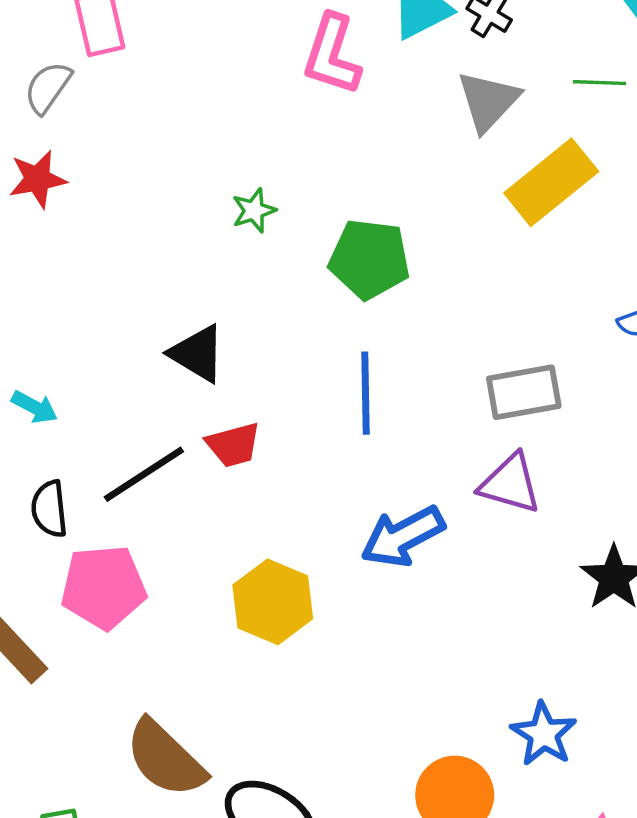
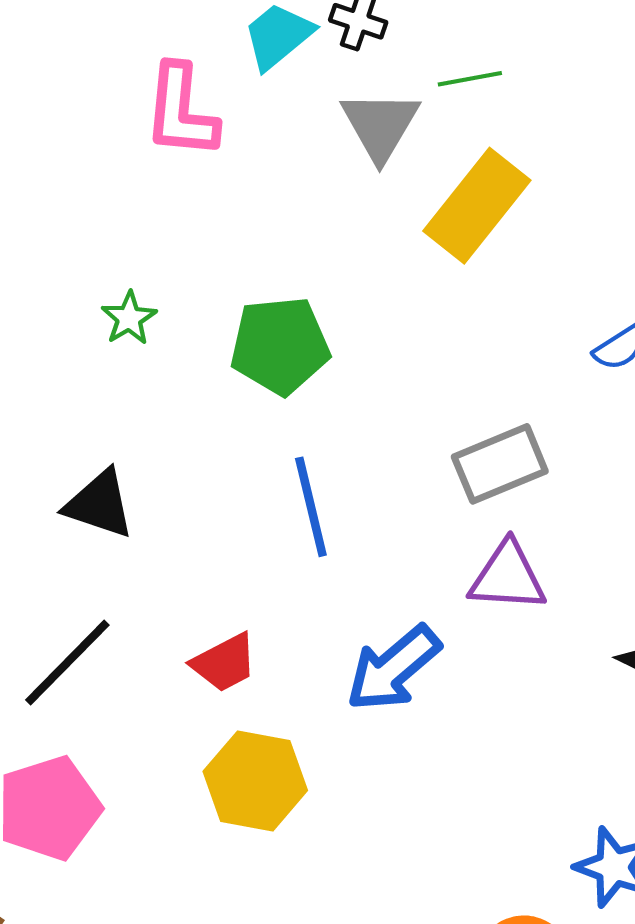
green line: (599, 83) -> (470, 79), moved
red trapezoid: (233, 445) -> (224, 663), moved

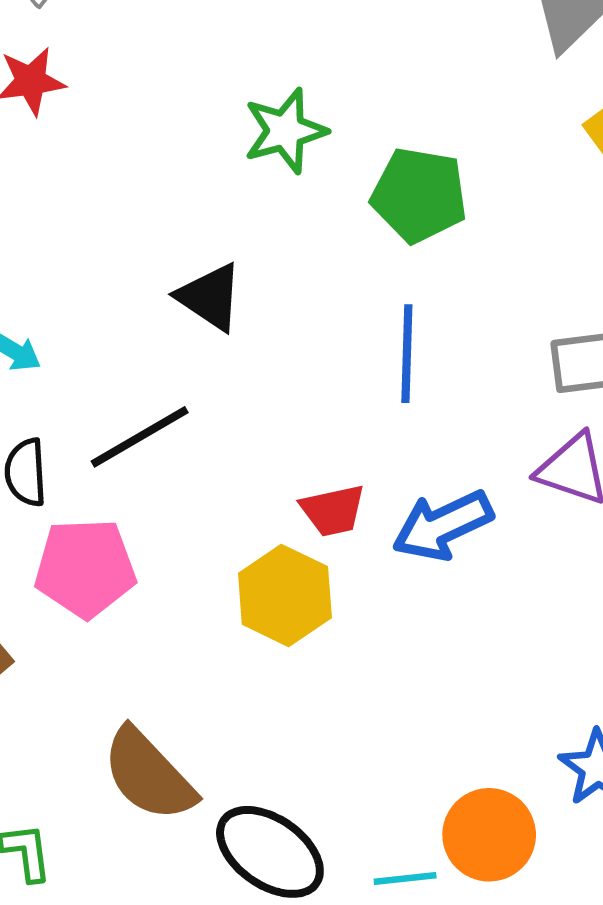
green star: (129, 318) -> (285, 131), size x1.6
red trapezoid: (224, 663) -> (333, 510), moved

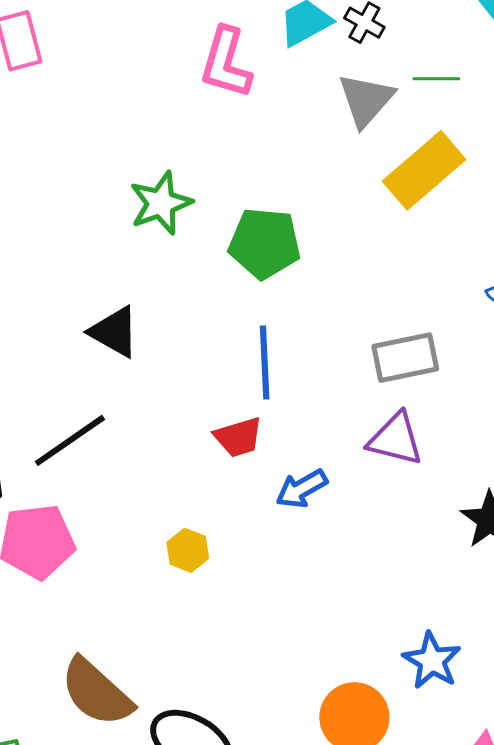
red trapezoid: (333, 510) -> (238, 437), moved
blue arrow: (443, 525) -> (302, 489), size x0.7
yellow hexagon: (285, 595) -> (188, 550), size x0.6

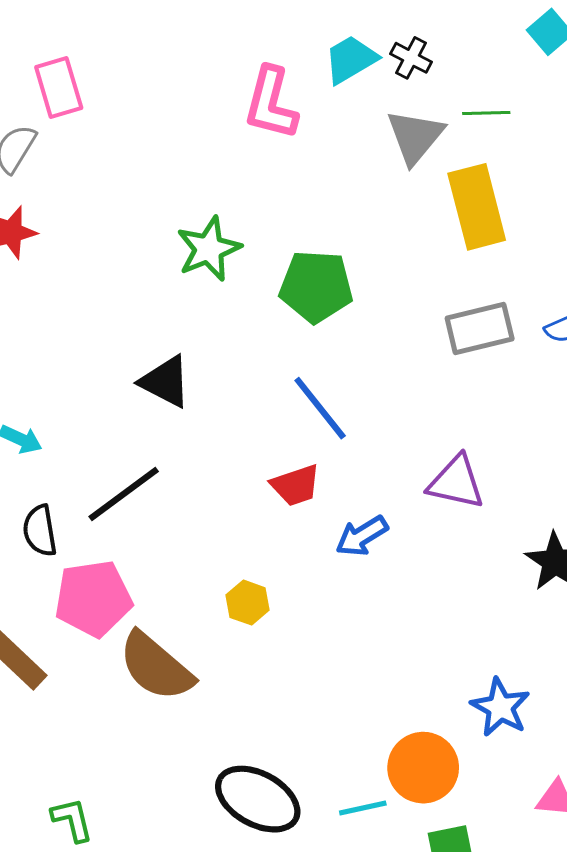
yellow rectangle: (424, 170) -> (477, 207), turned -62
gray rectangle: (405, 358) -> (480, 329), moved
blue line: (265, 362) -> (320, 408), turned -34
brown semicircle: (96, 692) -> (156, 667), moved

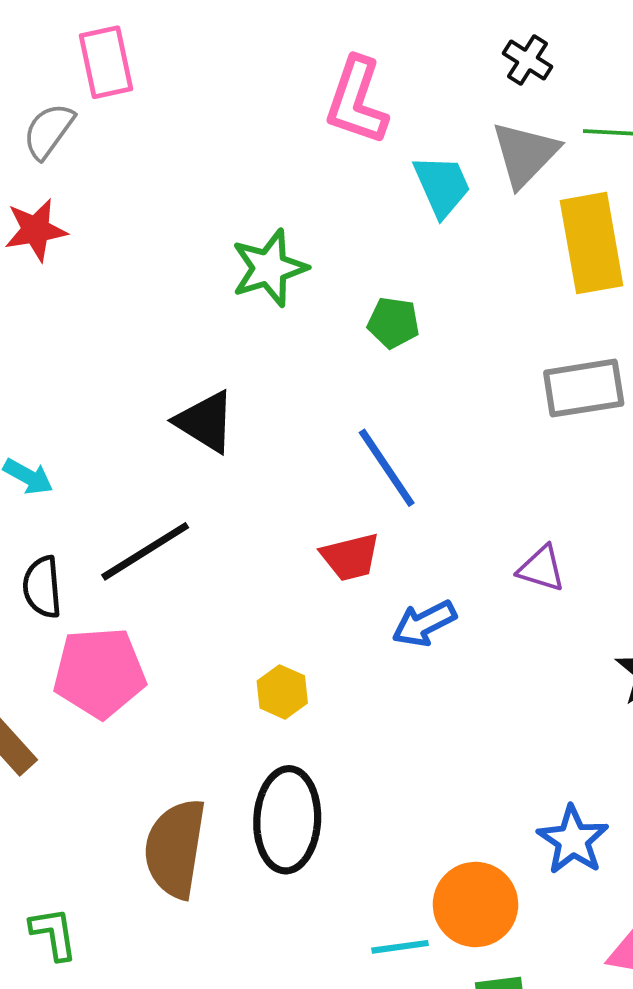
cyan trapezoid: (351, 59) -> (442, 186), moved, turned 92
green pentagon: (316, 286) -> (393, 323), size x0.6
purple triangle: (456, 482) -> (541, 568), size x0.7
brown semicircle: (156, 667) -> (175, 848), moved, turned 54
black ellipse: (258, 799) -> (287, 820), moved, turned 60

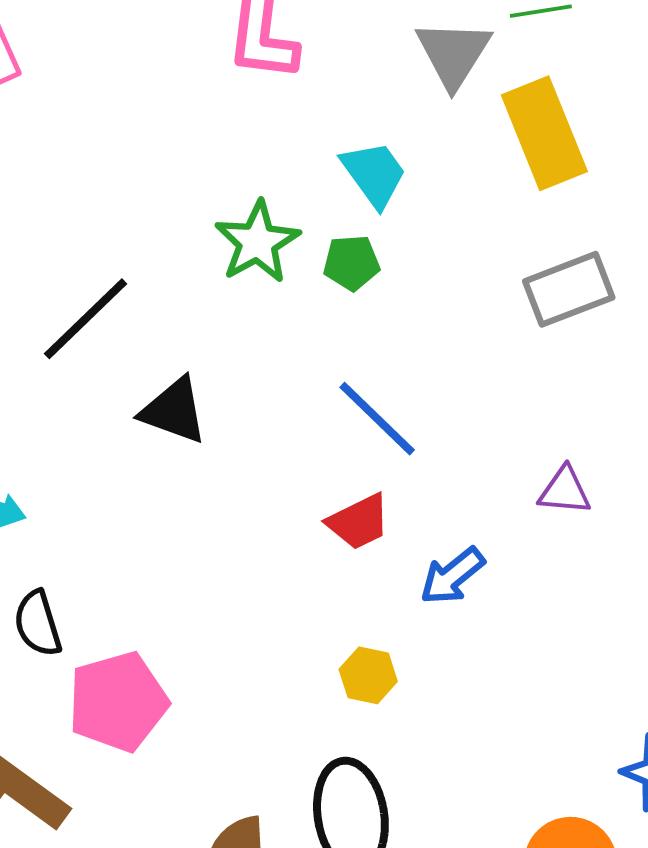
cyan trapezoid: (442, 186) -> (374, 174), moved
green star: (269, 268) -> (257, 242), moved
black line: (145, 551) -> (86, 319), moved
yellow hexagon: (282, 692) -> (368, 675), moved

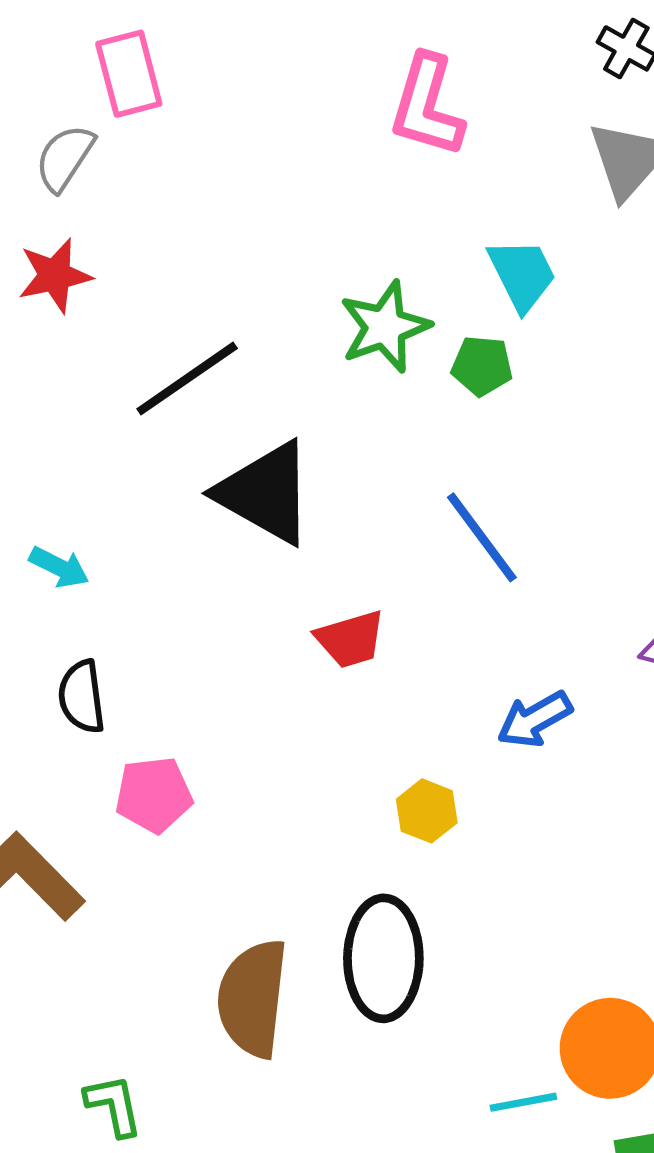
black triangle: (174, 411) -> (265, 493), size x1.4
red trapezoid: (359, 522) -> (350, 639), moved
pink pentagon: (118, 702) -> (154, 795), size x0.7

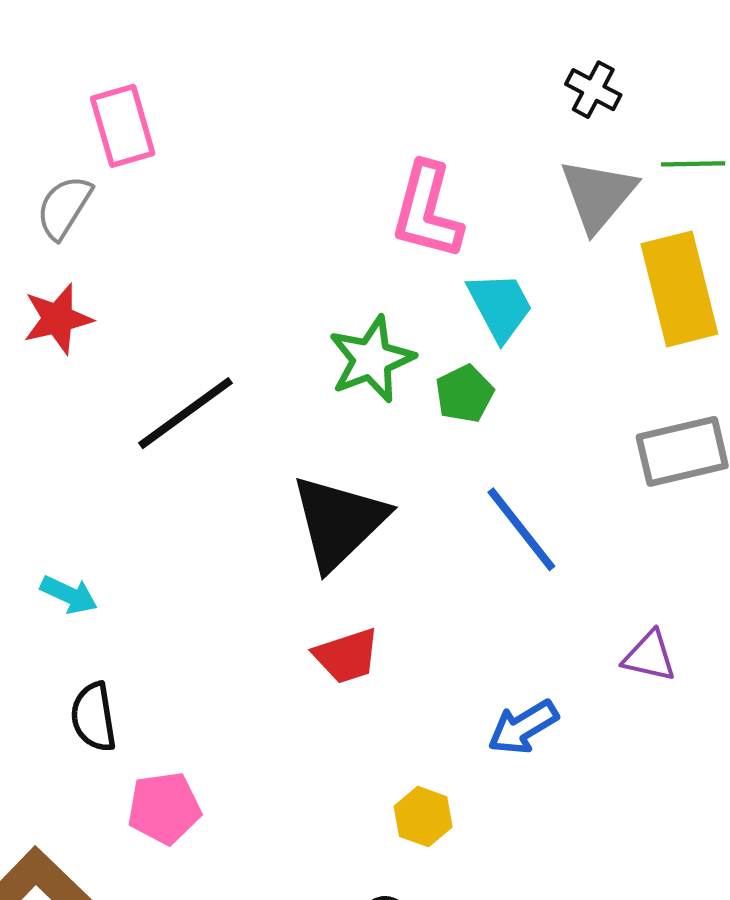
pink L-shape: (427, 106) -> (427, 211), moved
green pentagon: (482, 366) -> (464, 394), turned -30
black triangle: (265, 493) -> (339, 522), moved, turned 48
blue line: (482, 537) -> (521, 529), moved

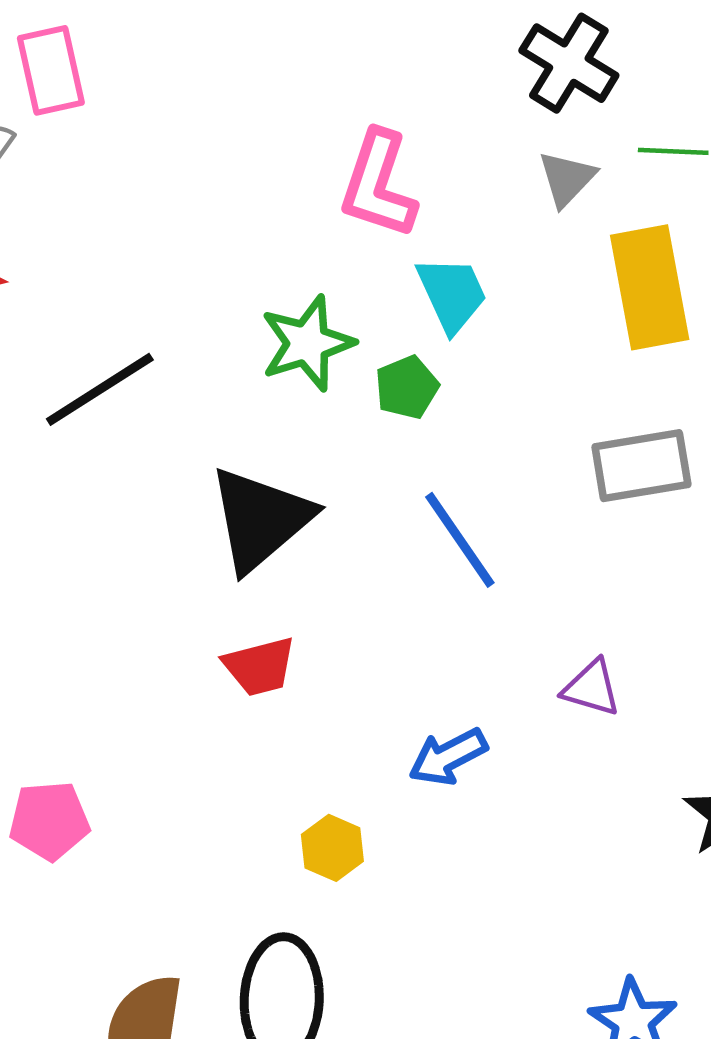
black cross: (593, 90) -> (569, 63), size x1.6
gray triangle: (598, 195) -> (567, 179), size x0.7

